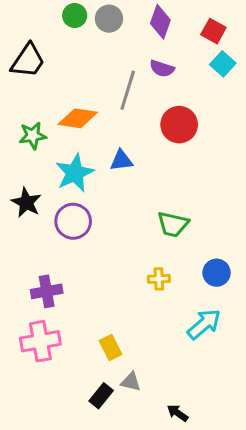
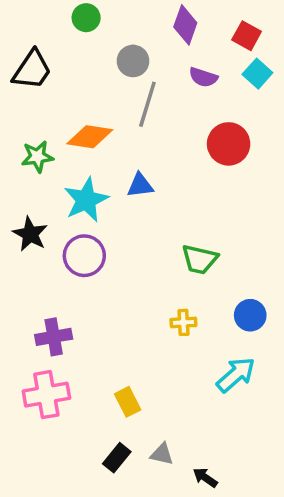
gray circle: (109, 19) -> (133, 61), moved
purple semicircle: (162, 68) -> (203, 77), moved
red circle: (179, 125) -> (229, 144), moved
gray triangle: (131, 382) -> (162, 454), moved

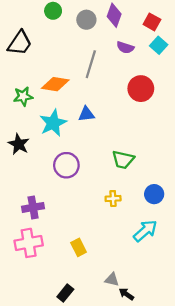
gray circle: (133, 61) -> (86, 20), moved
purple circle: (84, 256) -> (66, 165), moved
gray triangle: (162, 454) -> (112, 280), moved
black rectangle: (117, 458) -> (65, 293), moved

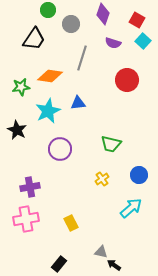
gray circle: (86, 20) -> (71, 24), moved
black trapezoid: (20, 43) -> (34, 39), moved
yellow cross: (113, 199) -> (102, 179), turned -32

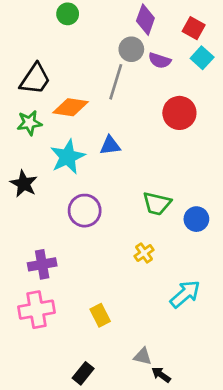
gray circle: (71, 24) -> (131, 49), moved
black trapezoid: (34, 39) -> (35, 79), moved
blue circle: (139, 175) -> (196, 219), moved

